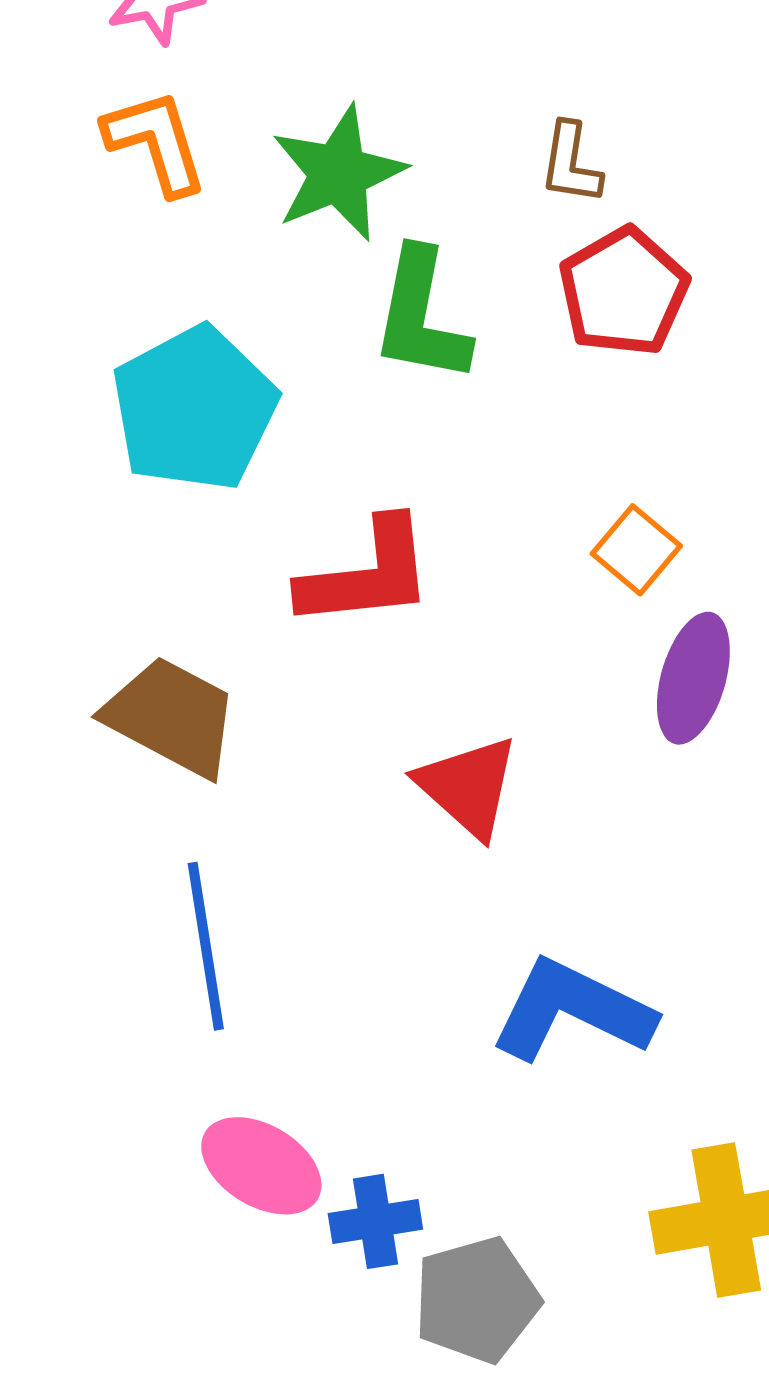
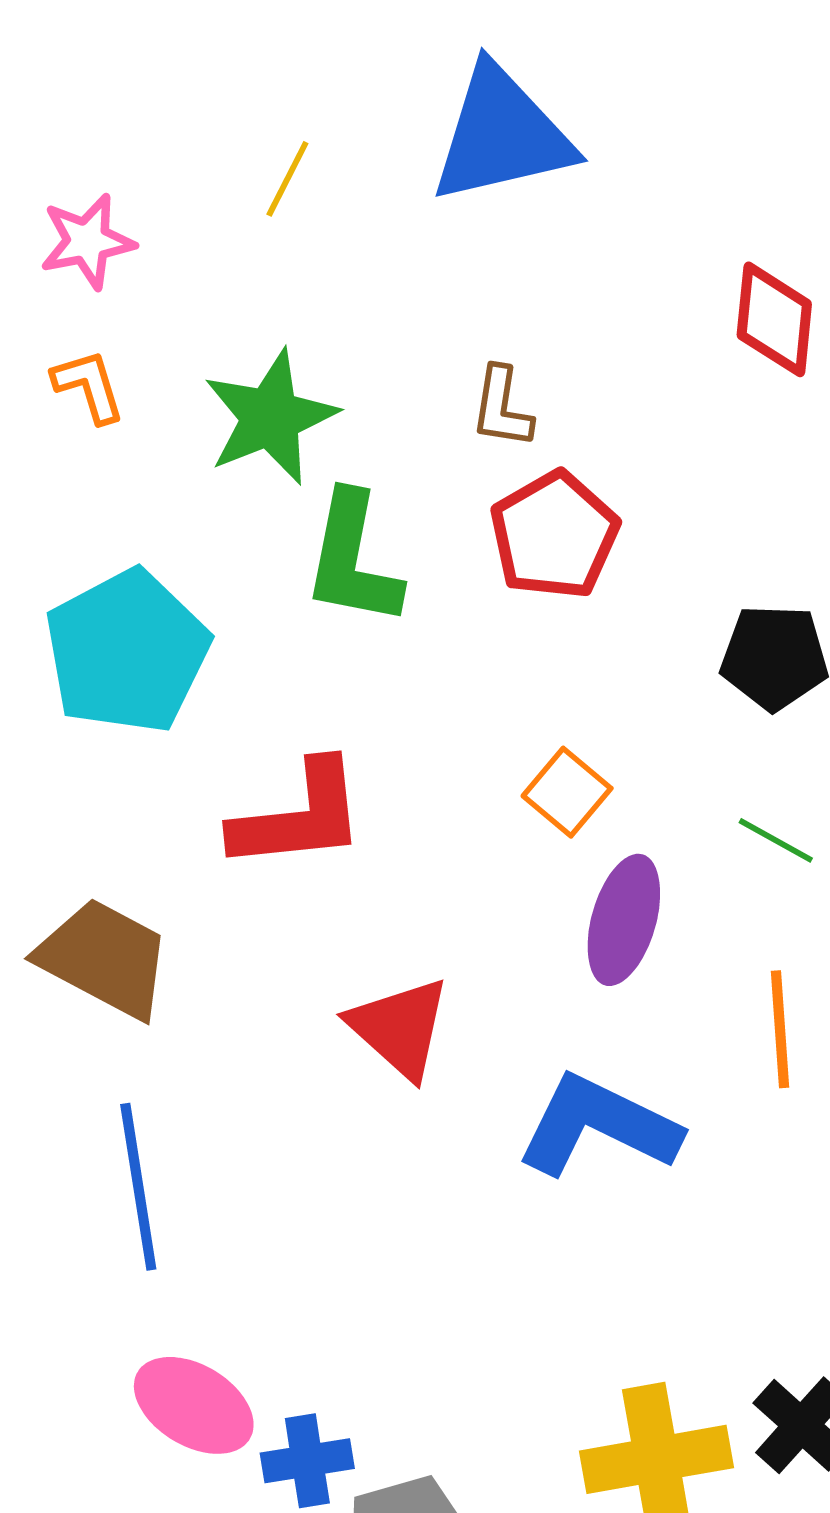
orange L-shape: (156, 142) -> (89, 386), size x0.7
blue L-shape: (572, 1010) -> (598, 1126), moved

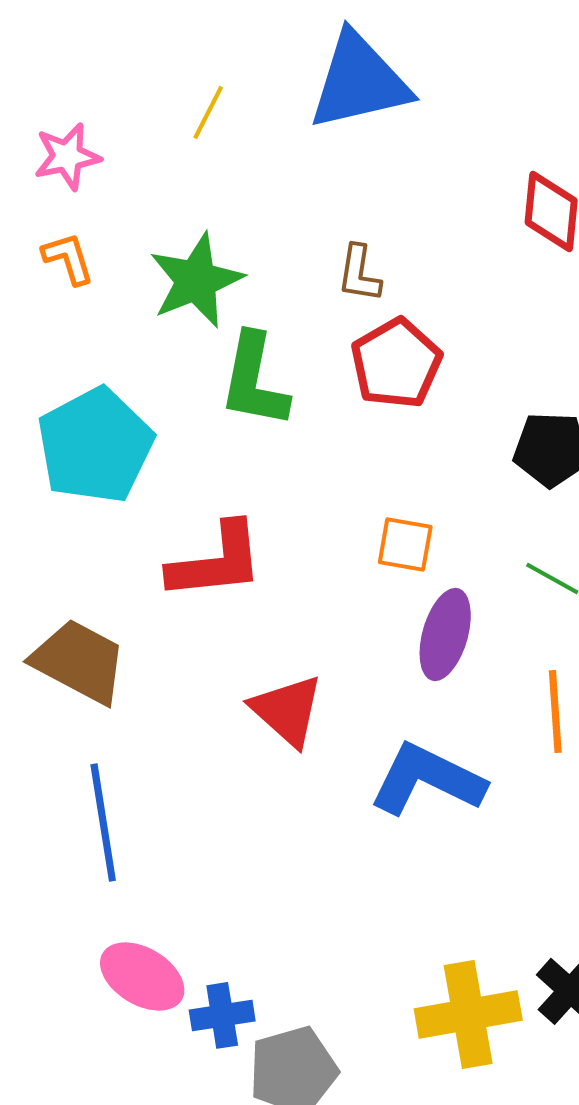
orange square: (567, 792) -> (405, 544), turned -30

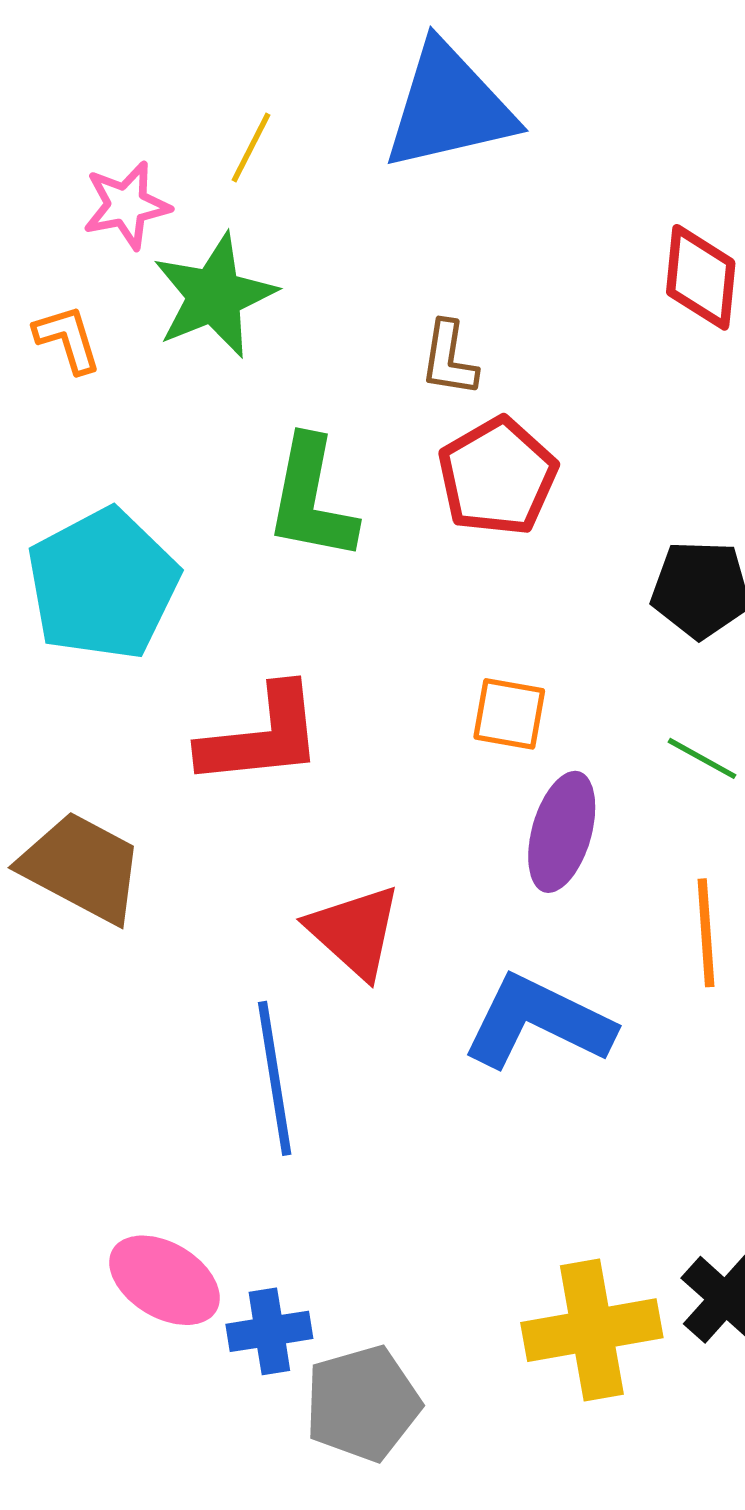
pink star: (67, 156) -> (126, 205), moved
green star: (196, 280) -> (214, 296), moved
blue line: (103, 822) -> (275, 1078), moved

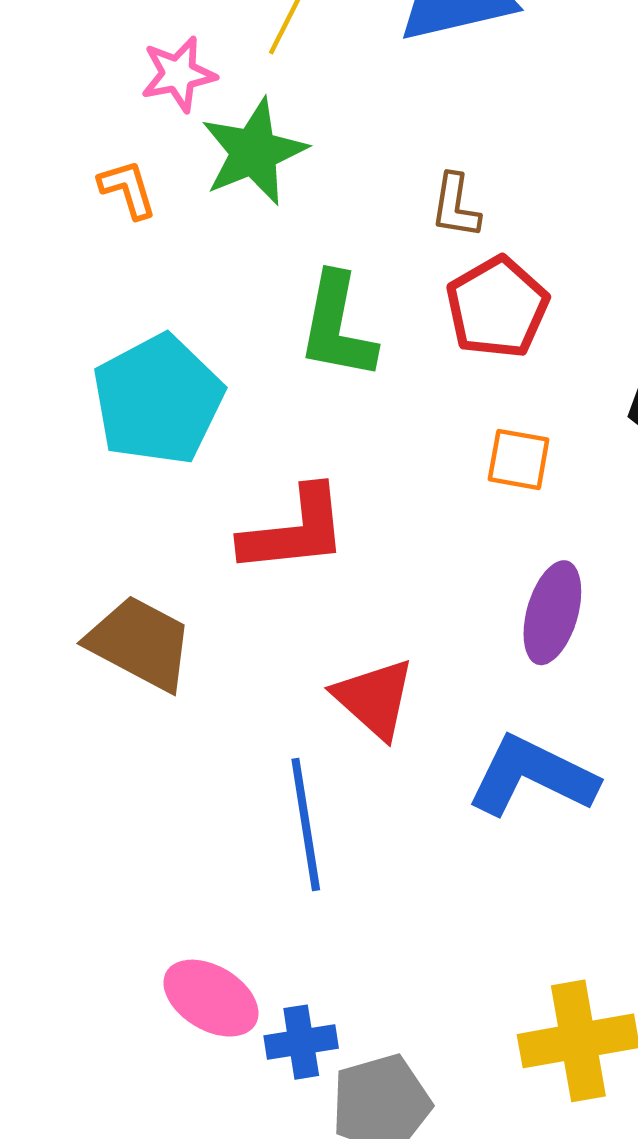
orange square: (509, 714) -> (519, 459), moved

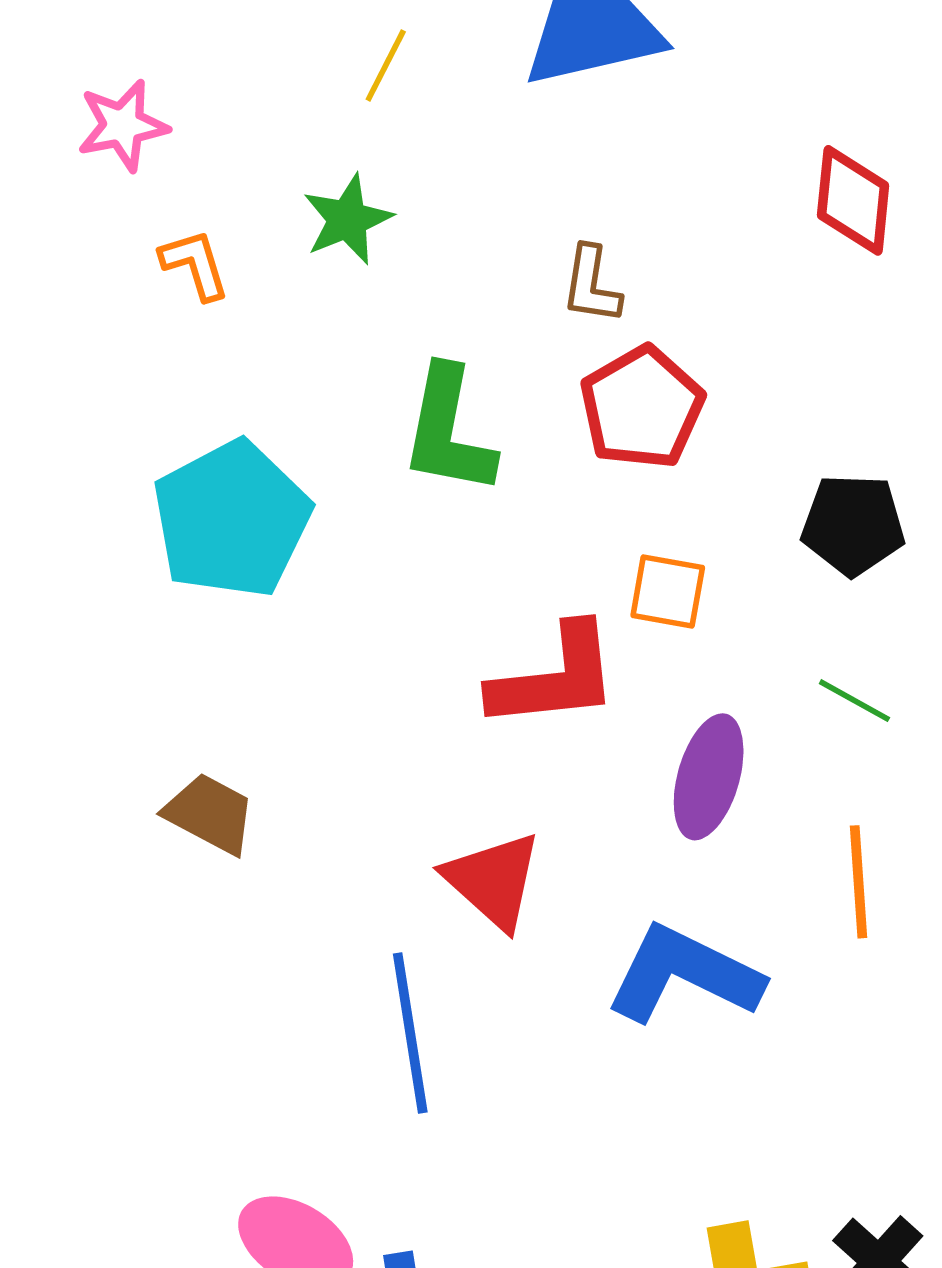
pink star: (178, 74) -> (123, 125), moved
green star: (254, 152) -> (347, 219), size x0.7
red L-shape: (294, 530) -> (555, 677), moved
brown trapezoid: (140, 643) -> (210, 814), size x0.7

